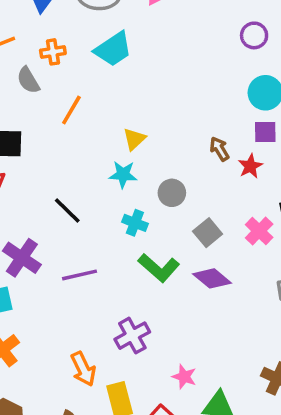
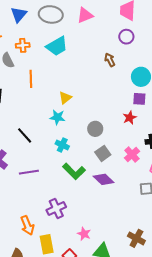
purple circle: (254, 35) -> (126, 37), moved
orange line: (71, 110) -> (31, 79), turned -36
brown arrow: (219, 149) -> (110, 60), moved
gray circle: (172, 193) -> (95, 129), moved

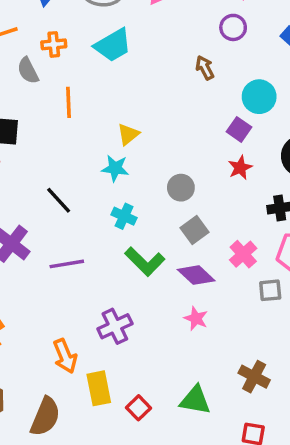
purple square: (139, 99) -> (239, 129), moved, turned 32
pink cross: (132, 155) -> (243, 254), moved
pink star: (84, 234) -> (196, 318), moved

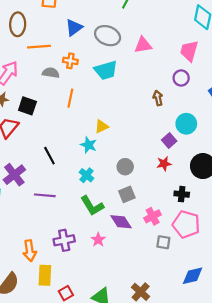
gray semicircle: (28, 71) -> (51, 73), turned 112
pink star: (196, 318) -> (98, 240), moved

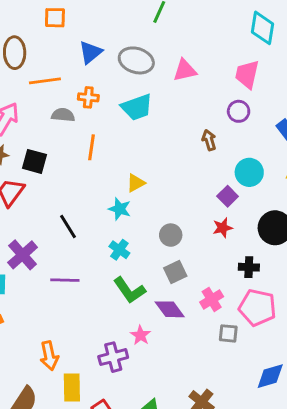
purple cross: (64, 240) -> (113, 357), moved

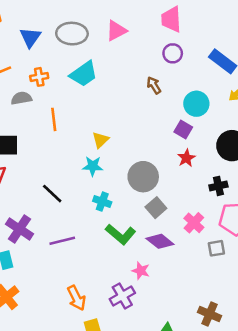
gray circle: (171, 235) -> (143, 177), size x1.5
orange arrow: (49, 356) -> (76, 298), moved

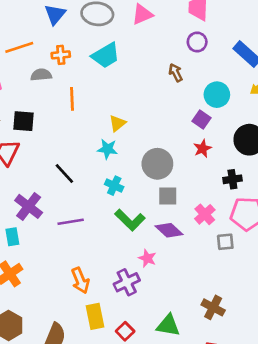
gray square: (156, 208) -> (168, 196), turned 36

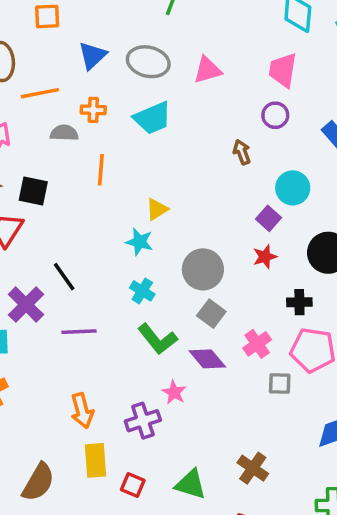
black line: (64, 173) -> (64, 277), moved
gray square: (168, 196) -> (211, 314), turned 30
red square: (125, 331) -> (133, 485), turned -30

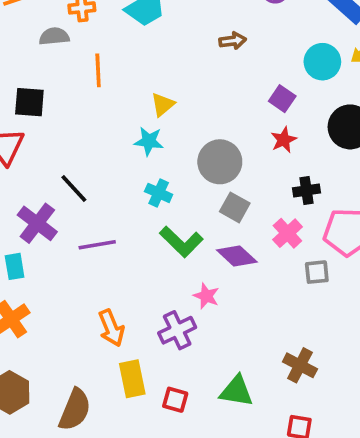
brown arrow: (242, 152) -> (233, 41), moved, turned 110
cyan circle: (293, 188) -> (322, 62), moved
black cross: (299, 302) -> (306, 190), moved

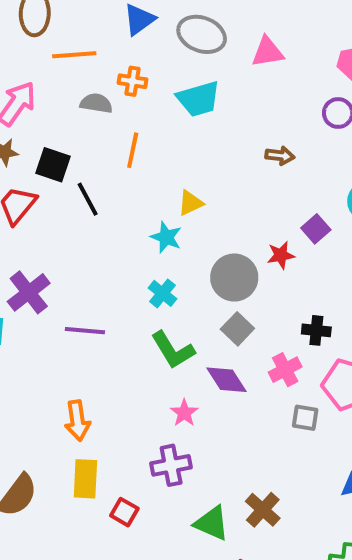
red star: (284, 140) -> (281, 255), moved
black line: (74, 189) -> (88, 199), moved
purple cross: (177, 330) -> (171, 465), moved
green triangle: (236, 391) -> (212, 523), moved

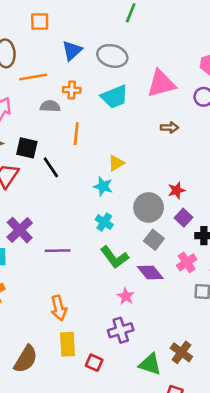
pink triangle: (268, 52) -> (161, 84), moved, size x1.4
purple square: (316, 229) -> (183, 218), moved

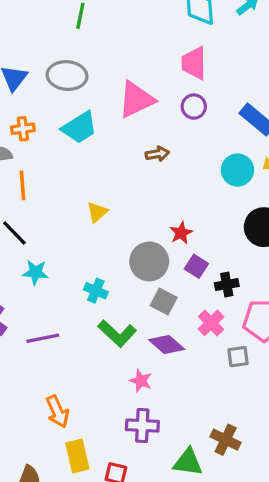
orange line: (76, 134) -> (23, 185), moved
cyan star: (103, 186) -> (35, 272), moved
purple cross: (121, 330) -> (142, 426), turned 30

